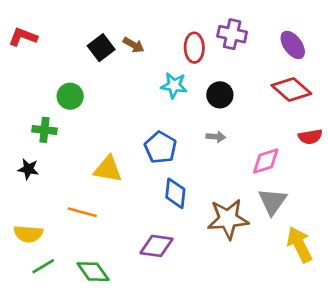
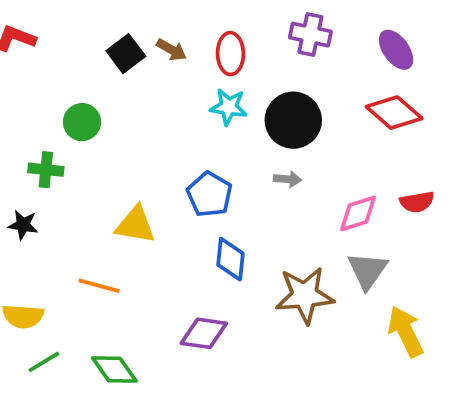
red ellipse: (194, 48) -> (230, 54), moved
black circle: (220, 95) -> (293, 120), size x1.5
red semicircle: (310, 137) -> (417, 202), moved

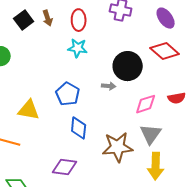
brown arrow: (171, 50) -> (48, 18), turned 42
black circle: (293, 120) -> (128, 66), moved
yellow arrow: (406, 331) -> (156, 166), moved, turned -152

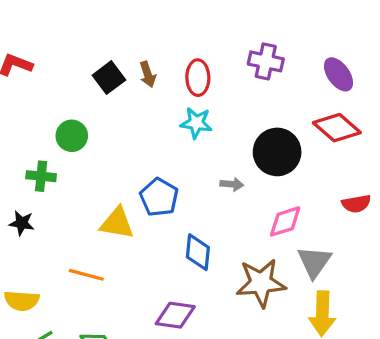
gray arrow: (109, 86) -> (232, 184), moved
blue pentagon: (68, 94) -> (159, 197), moved
pink diamond: (146, 104) -> (285, 221), moved

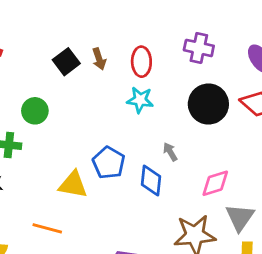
black circle: (277, 152) -> (208, 104), moved
gray arrow: (232, 184) -> (170, 152), turned -126
blue diamond: (198, 252) -> (151, 181), moved

